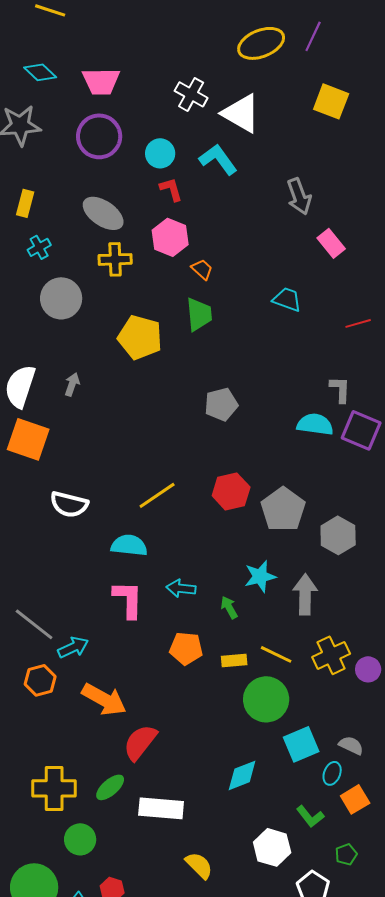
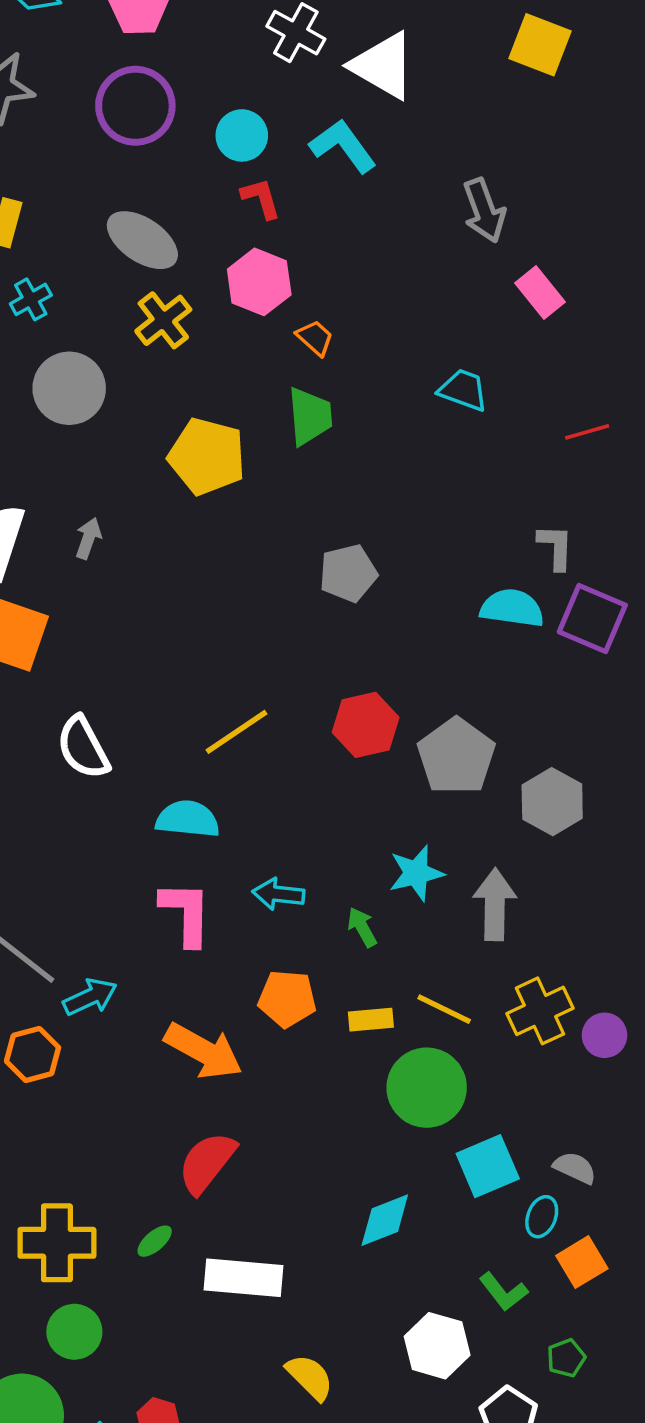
yellow cross: (115, 259) -> (163, 320), turned -36
white semicircle: (69, 504) -> (83, 748), turned 48
orange arrow: (104, 699) -> (203, 1051), moved
green ellipse: (110, 787) -> (155, 1241), size x0.7
green circle: (80, 839) -> (74, 1332), moved

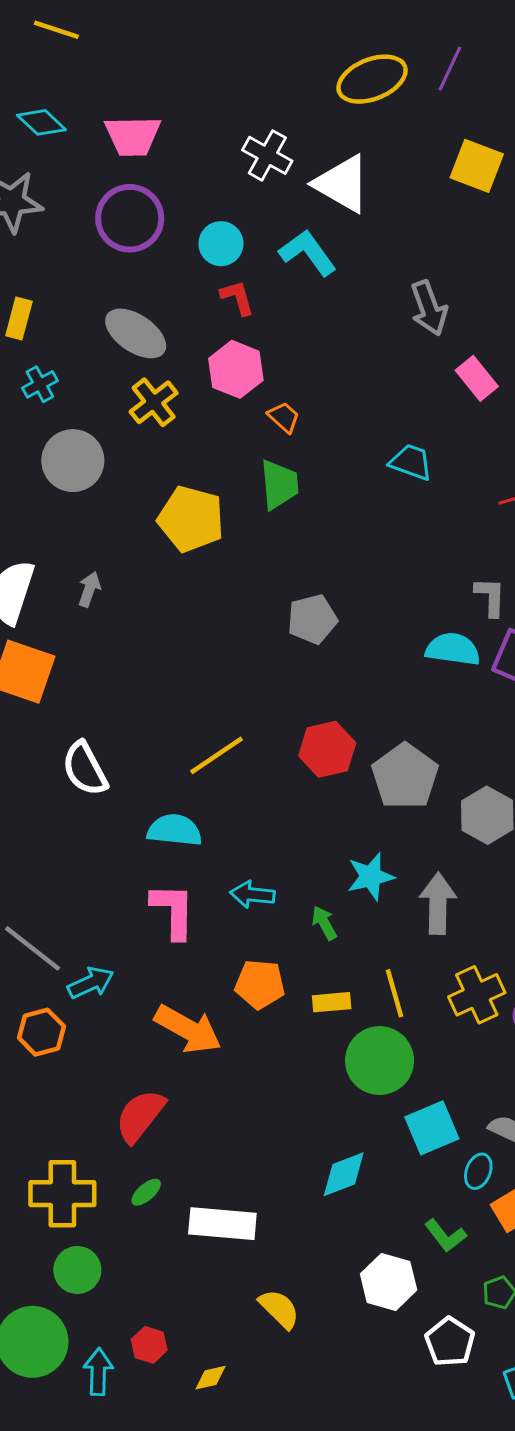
yellow line: (444, 1009) -> (394, 993), turned 48
red semicircle: (207, 1163) -> (140, 1116), moved

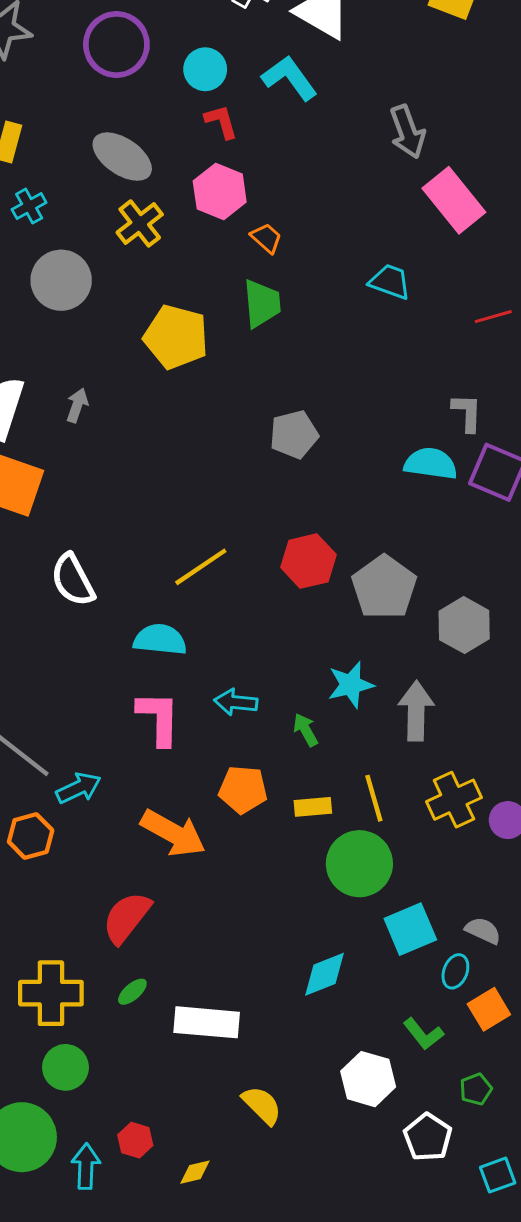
pink rectangle: (477, 378) -> (454, 200), size x1.5

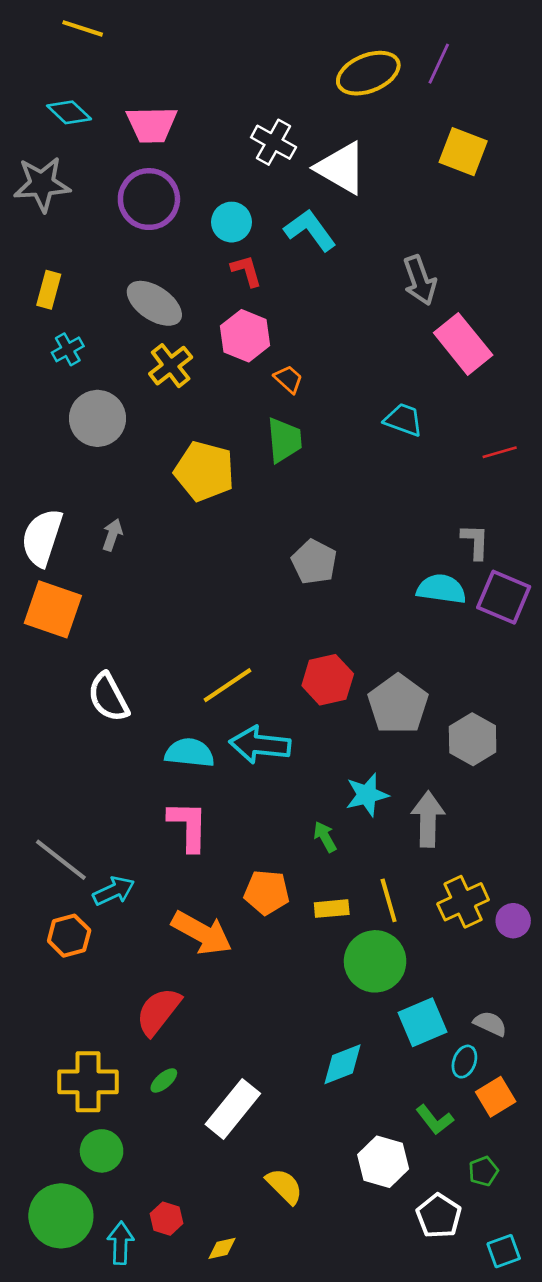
gray pentagon: (294, 434) -> (314, 562), turned -30
cyan arrow: (236, 702) -> (260, 745), moved, size x1.5
white rectangle: (207, 1022) -> (233, 1109), turned -56

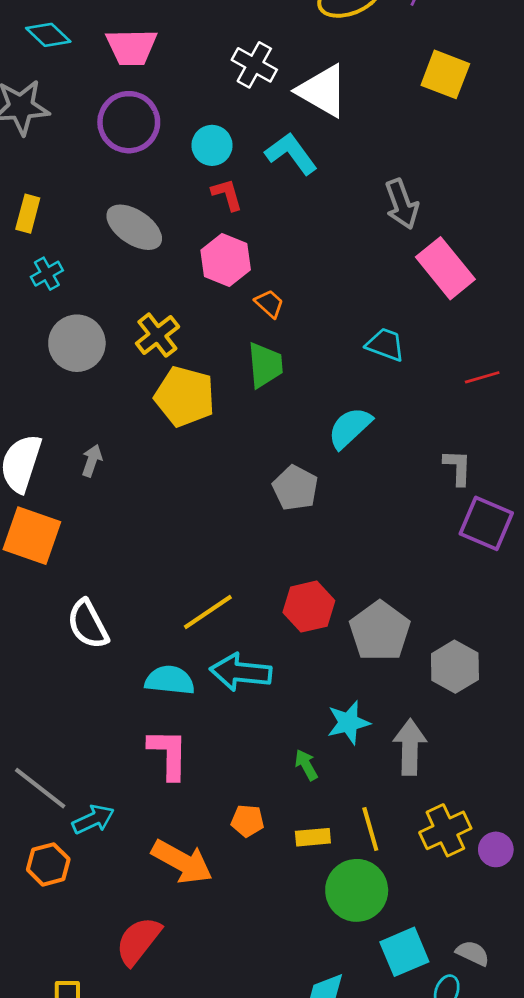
yellow cross: (171, 366) -> (157, 335), moved
cyan semicircle: (441, 589) -> (350, 428), moved, turned -51
orange pentagon: (267, 892) -> (247, 821), size x0.7

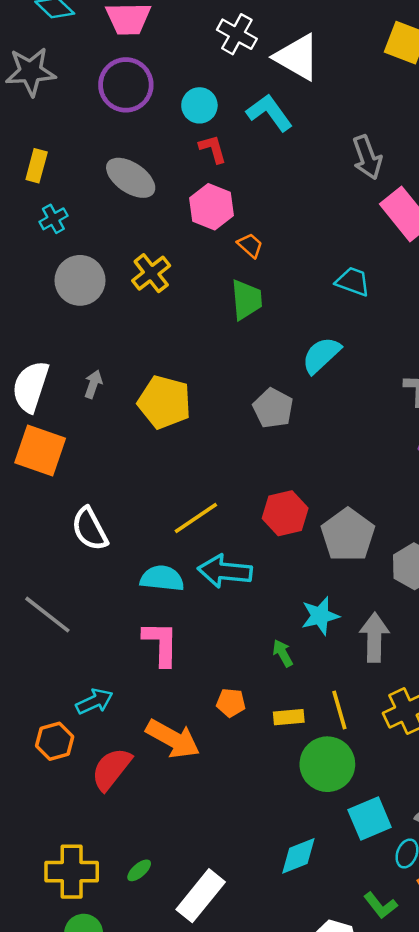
yellow pentagon: (185, 396) -> (164, 402), moved
gray line: (40, 788) -> (47, 615), moved
red semicircle: (138, 941) -> (111, 769), moved

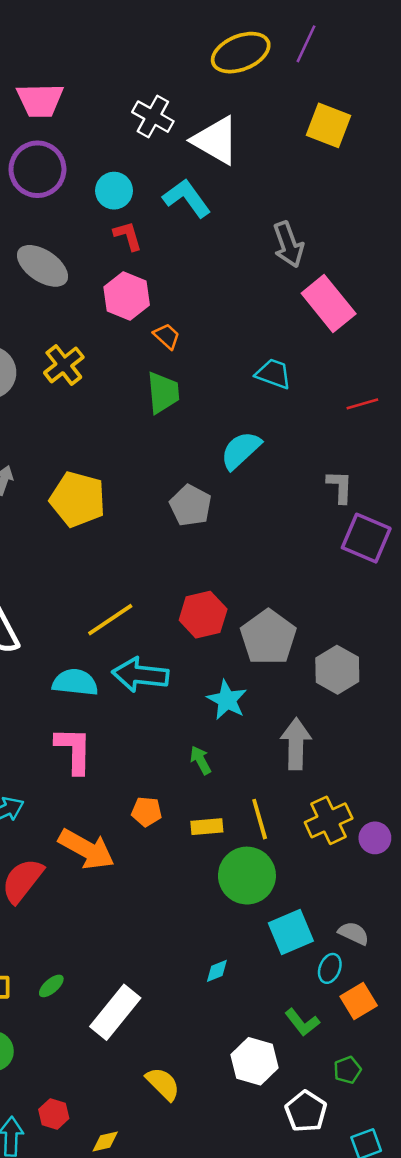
cyan star: (320, 616) -> (227, 700), moved, turned -30
cyan diamond: (298, 856) -> (217, 971), size x0.6

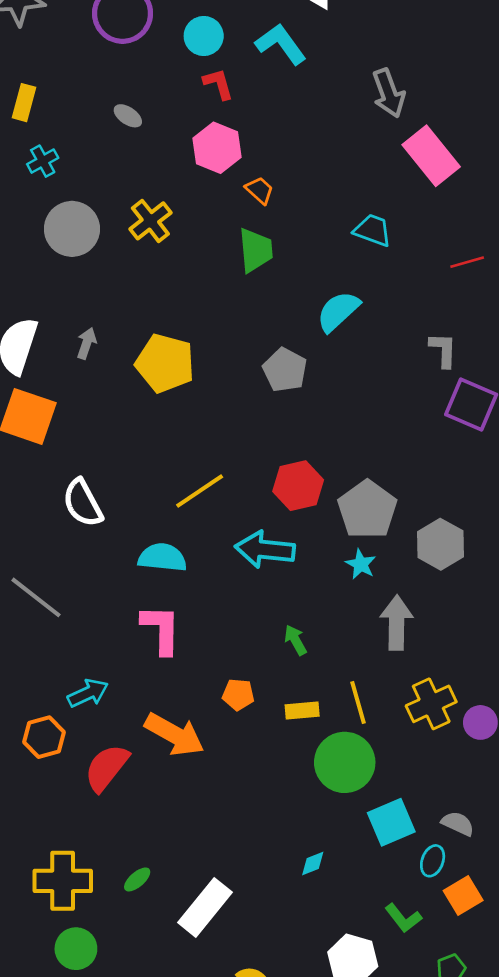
gray ellipse: (42, 266) -> (128, 116), size x0.5
cyan arrow: (140, 675) -> (265, 550), moved
cyan star: (227, 700) -> (361, 564), moved, size x0.7

